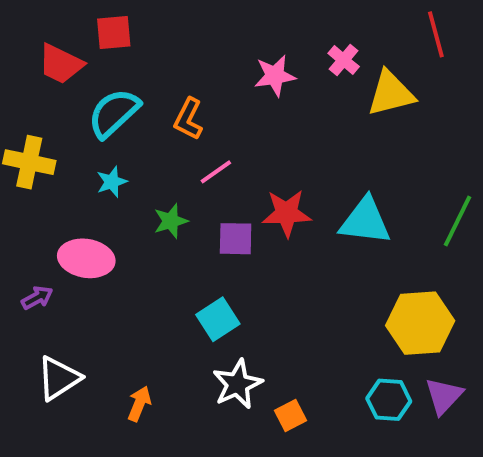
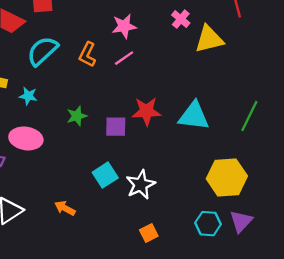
pink star: (275, 76) -> (124, 26), moved
pink line: (216, 172) -> (124, 58), moved
cyan star: (112, 182) -> (28, 96), moved, turned 30
white star: (237, 384) -> (141, 185), moved
orange arrow: (139, 404) -> (65, 208), moved, turned -84

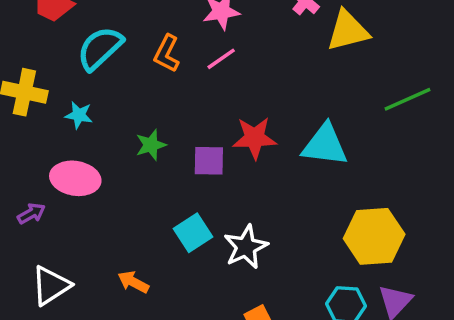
green line: (249, 116) -> (407, 99), moved, turned 40

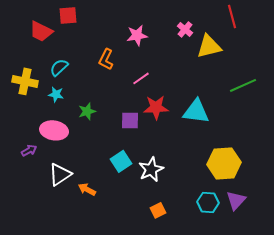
cyan semicircle: (100, 48) -> (59, 67), moved, size x0.7
pink line: (221, 59) -> (141, 78), moved
green star: (151, 145) -> (87, 111), moved
white triangle: (51, 286) -> (60, 174), moved

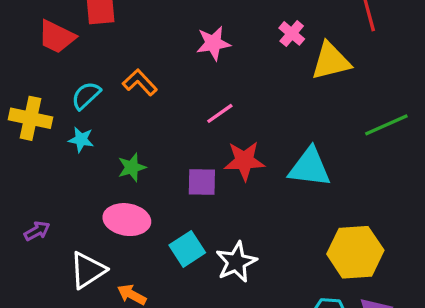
orange L-shape: (106, 59) -> (140, 82), moved, turned 110
pink ellipse: (54, 130) -> (127, 220), moved

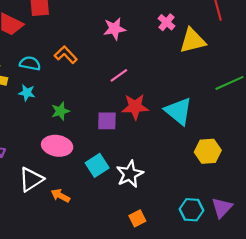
cyan semicircle: (86, 95) -> (30, 63), turned 54
cyan triangle: (310, 167) -> (178, 111), turned 32
yellow hexagon: (355, 252) -> (208, 151), moved, size x0.7

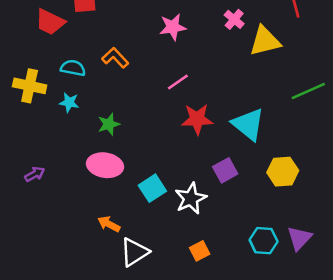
purple square: (107, 121) -> (225, 170), moved, turned -30
white triangle: (31, 179) -> (134, 252), moved

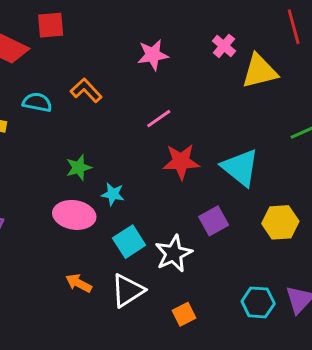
cyan star: (69, 102) -> (113, 194), moved
white triangle: (134, 252) -> (128, 291), moved

